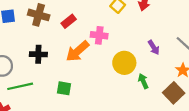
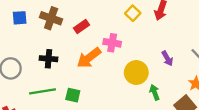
green line: (20, 86) -> (42, 91), moved

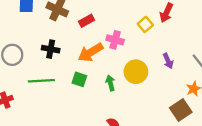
yellow square: (133, 13) -> (145, 24), moved
green arrow: (155, 92) -> (110, 83), moved
green square: (73, 95) -> (79, 79), moved

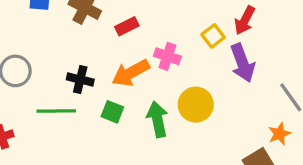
black cross: (51, 49) -> (80, 79), moved
purple arrow: (168, 61) -> (242, 63), moved, size x1.6
green arrow: (110, 83) -> (157, 119), size x1.5

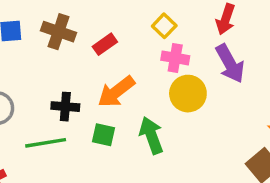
yellow square: (213, 36) -> (164, 26), moved
pink cross: (167, 56) -> (175, 58), moved
yellow circle: (196, 105) -> (188, 94), moved

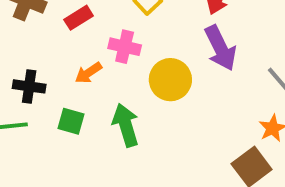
pink cross: (175, 58) -> (125, 47), moved
orange arrow: (116, 92) -> (88, 73), size x0.6

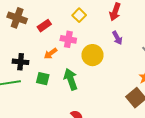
purple arrow: (220, 48) -> (117, 38), size x0.6

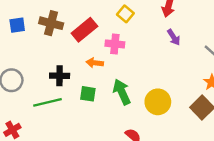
red rectangle: (44, 26) -> (84, 30), size x1.5
orange arrow: (50, 54) -> (95, 63), turned 48
yellow circle: (92, 55) -> (158, 102), moved

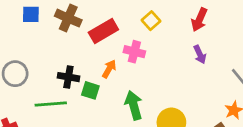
orange arrow: (95, 63) -> (109, 69), turned 105
green square: (88, 94) -> (90, 90), moved

